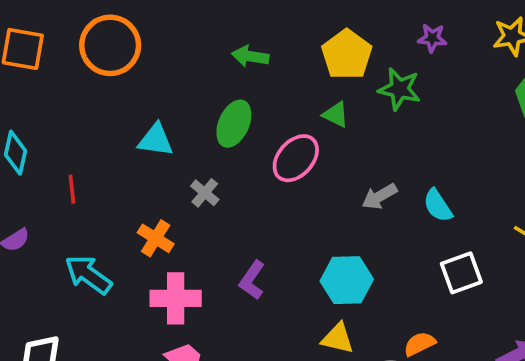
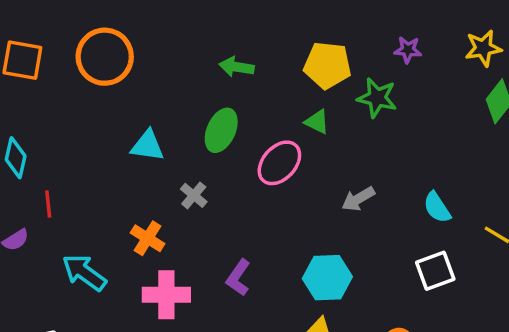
yellow pentagon: (347, 54) -> (327, 65), turned -30
red line: (72, 189) -> (48, 204), moved
cyan semicircle: (438, 206) -> (437, 207), moved

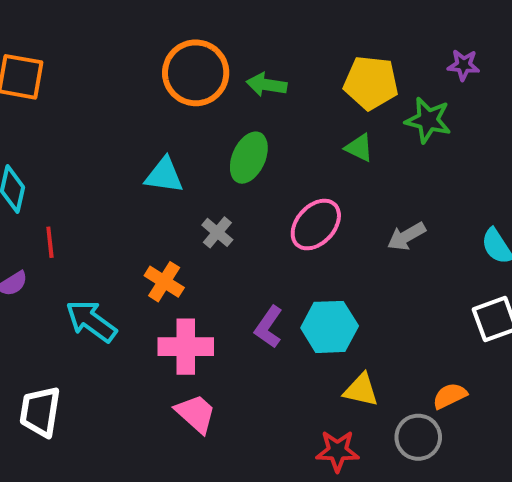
orange circle: (105, 57) -> (196, 73), moved
pink ellipse: (279, 163) -> (316, 225), moved
cyan hexagon: (327, 278) -> (330, 327), moved

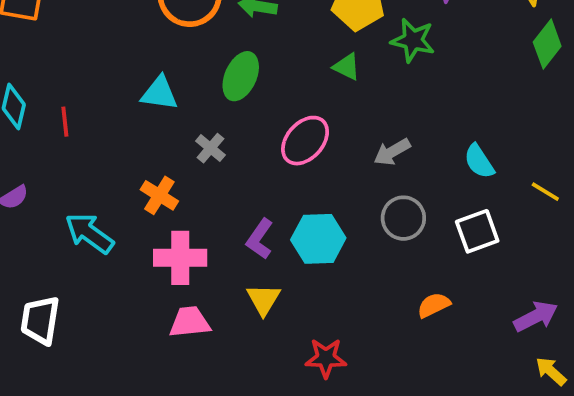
red line: (50, 242) -> (65, 122), moved
yellow triangle: (361, 390) -> (263, 299), moved, turned 48
pink trapezoid: (196, 414) -> (190, 322), turned -48
gray circle: (418, 437) -> (403, 218), moved

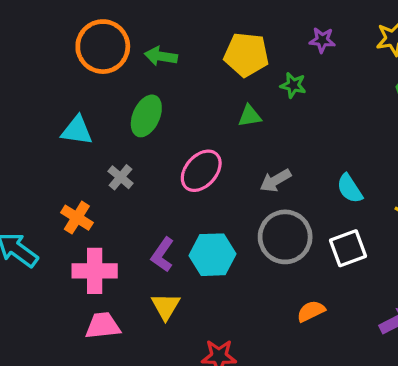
green star: (413, 40) -> (293, 85), size x0.7
green triangle: (347, 67) -> (250, 116), moved, turned -35
gray circle: (403, 218) -> (285, 237), size x1.4

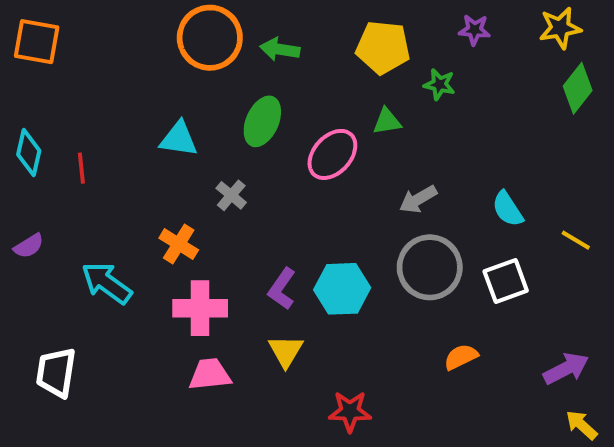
pink ellipse: (201, 171) -> (332, 154), moved

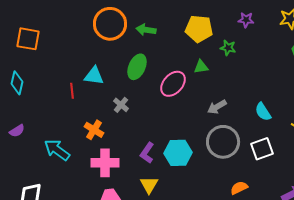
orange square: (37, 42) -> (28, 39), moved
red line: (81, 168) -> (72, 91), moved

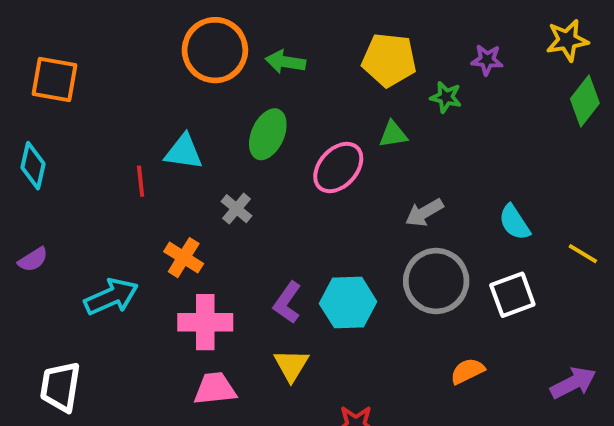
purple star: (246, 20) -> (487, 60), moved
cyan arrow: (57, 150) -> (111, 297), turned 120

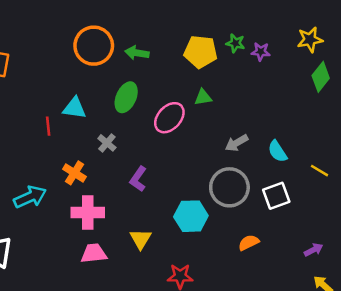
green star: (446, 97) -> (235, 43), moved
gray arrow: (424, 213) -> (237, 143), moved
purple L-shape: (287, 303) -> (138, 179), moved
cyan hexagon: (348, 303) -> (191, 216), moved
purple arrow: (573, 383) -> (313, 250), size x0.7

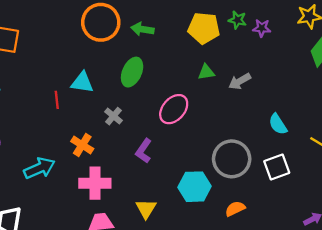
pink ellipse: (169, 118) -> (174, 109), moved
gray arrow: (237, 143) -> (240, 81), moved
orange semicircle: (249, 243) -> (235, 209), moved

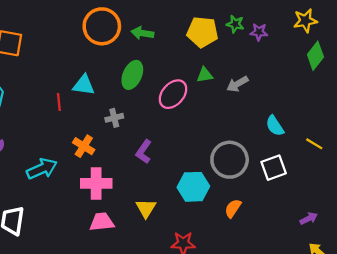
pink ellipse: (174, 109) -> (173, 94), moved
gray cross: (114, 116) -> (114, 118), turned 36
orange semicircle: (235, 209) -> (233, 208), turned -30

